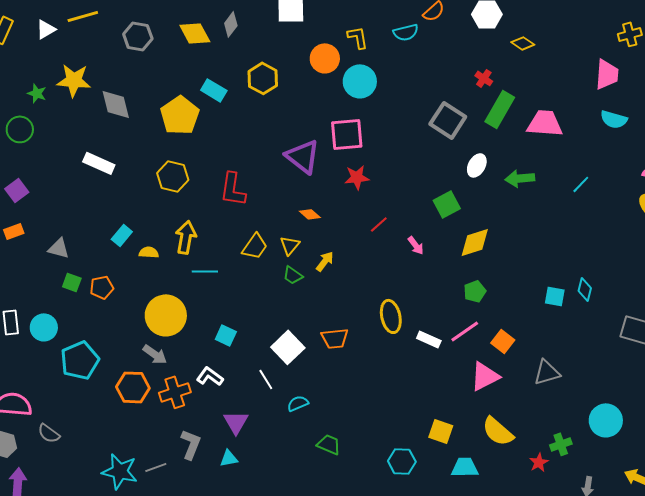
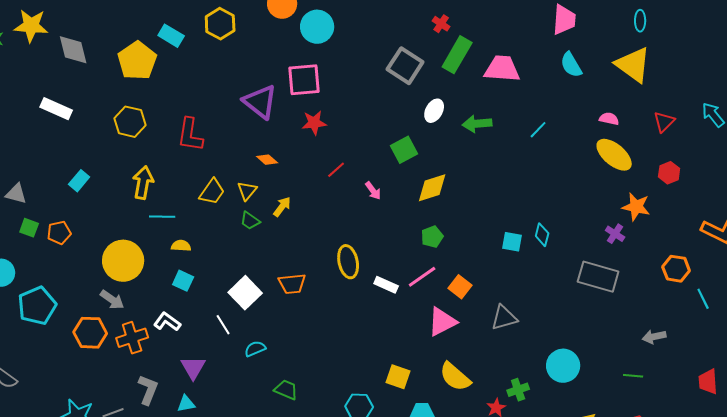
cyan semicircle: (614, 119) -> (571, 65), turned 44
yellow semicircle: (149, 252) -> (181, 246), moved

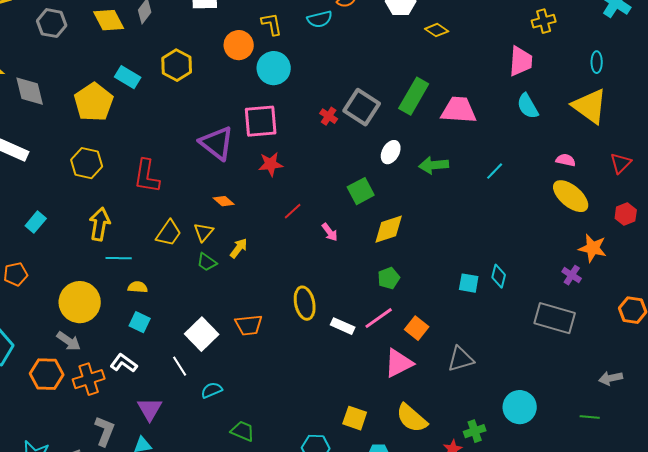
red cross: (441, 24) -> (329, 116), moved

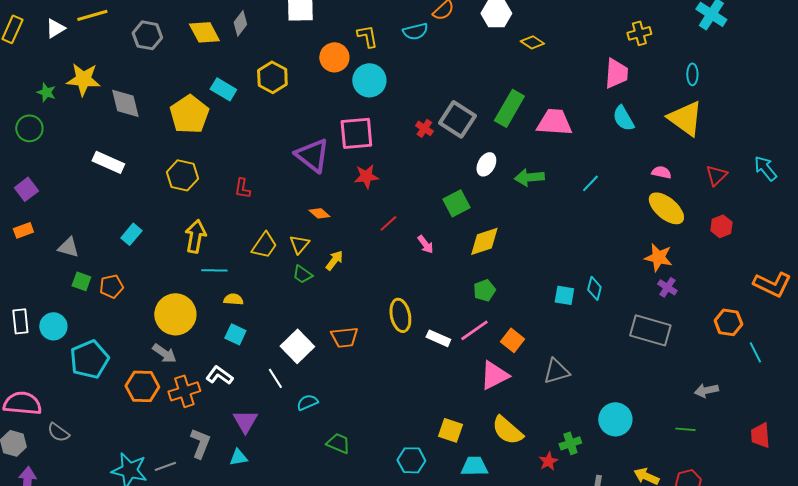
red L-shape: (147, 176) -> (242, 188), size x0.6
orange star: (593, 248) -> (658, 257), moved

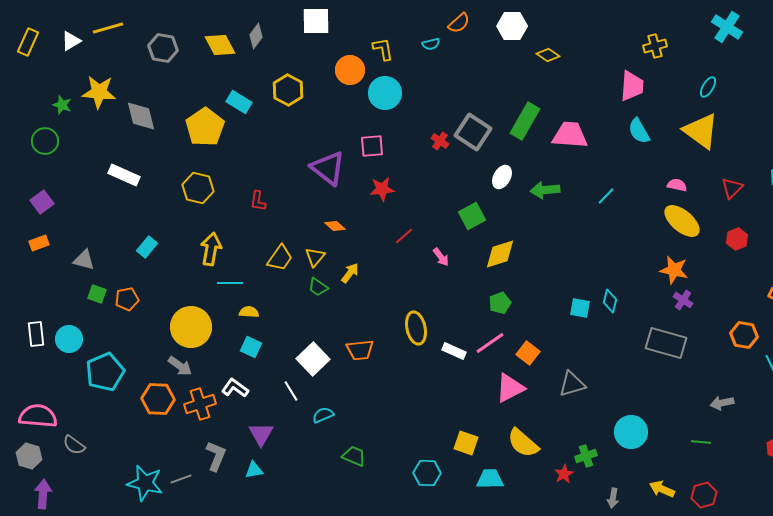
cyan semicircle: (415, 31) -> (431, 44), size x0.7
cyan ellipse: (692, 74) -> (708, 87), turned 30
pink square: (356, 133) -> (372, 146), size x0.7

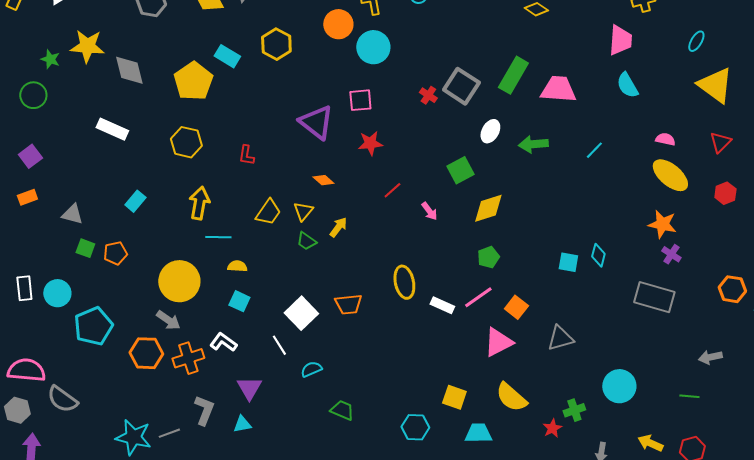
yellow triangle: (701, 131) -> (715, 85), moved
gray semicircle: (74, 445) -> (62, 399), size x1.4

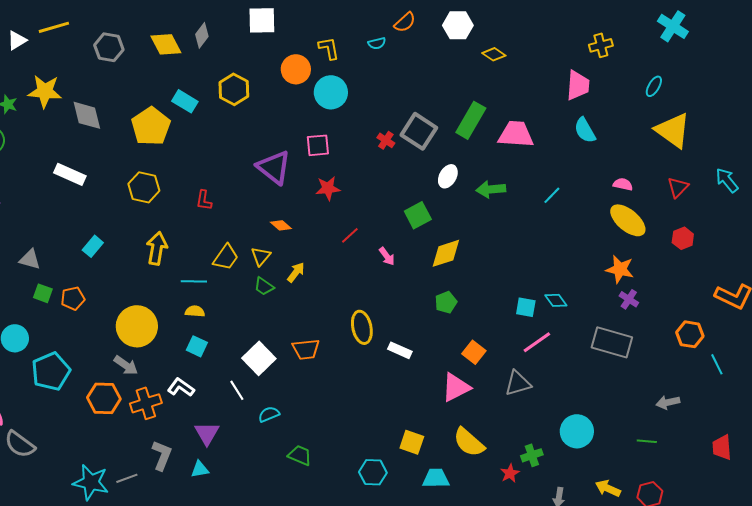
cyan line: (218, 237) -> (194, 281), moved
cyan diamond: (598, 255) -> (556, 300), turned -50
pink line: (478, 297) -> (537, 342), moved

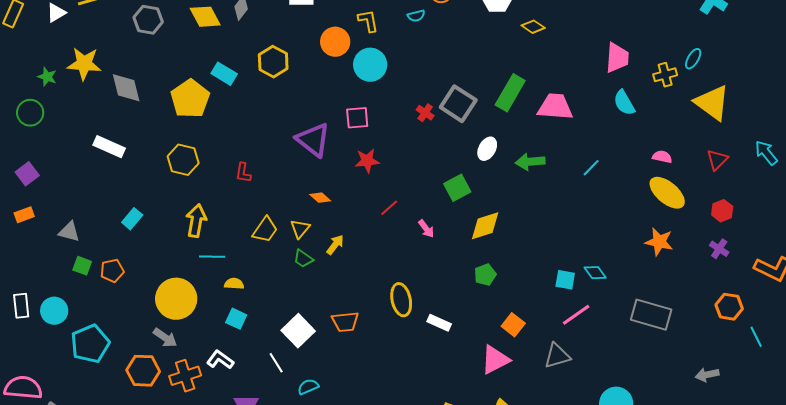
yellow cross: (601, 45) -> (665, 75), moved
cyan line: (194, 281) -> (212, 257), moved
purple cross: (629, 299) -> (719, 249), moved

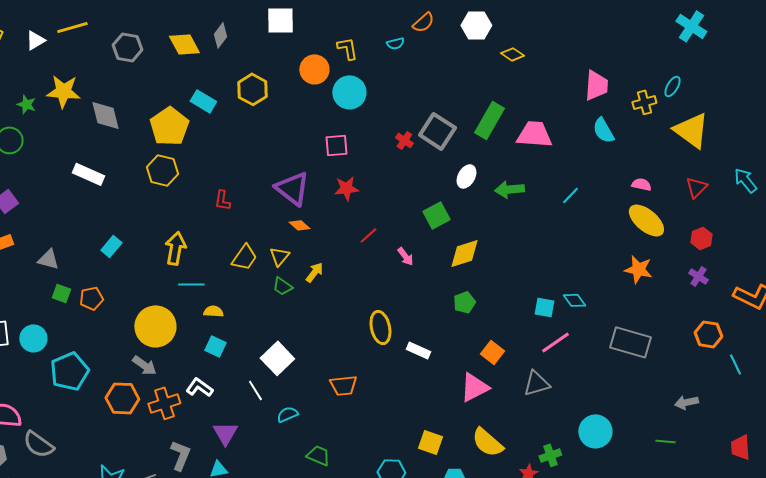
purple triangle: (313, 140) -> (292, 188), moved
yellow hexagon: (183, 160) -> (162, 170), moved
orange trapezoid: (345, 322) -> (343, 385), moved

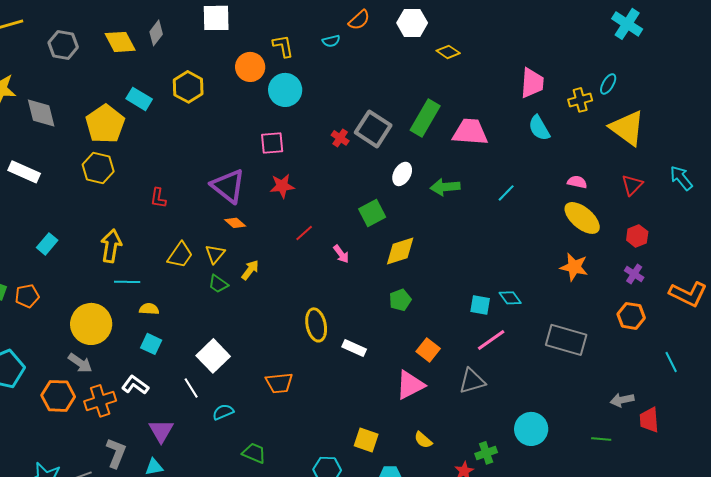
orange hexagon: (708, 334) -> (631, 316), moved
yellow semicircle: (487, 442) -> (423, 440), size x0.6
red trapezoid: (740, 447) -> (649, 420), moved

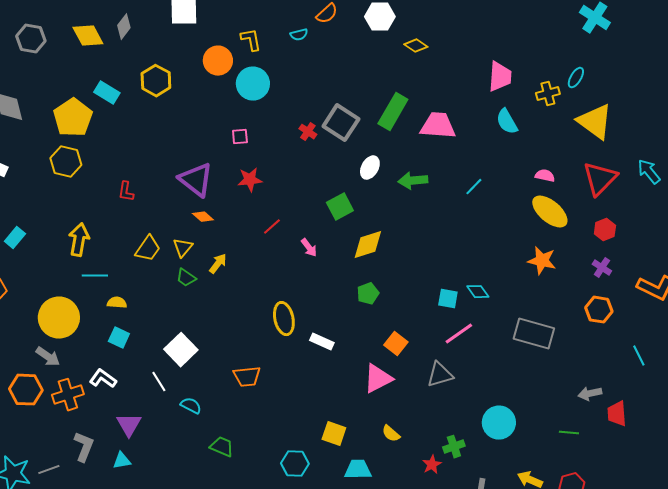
pink square: (272, 143) -> (240, 137), size x0.7
red triangle: (632, 185) -> (600, 179), size x1.6
cyan semicircle: (223, 412) -> (191, 406), turned 50

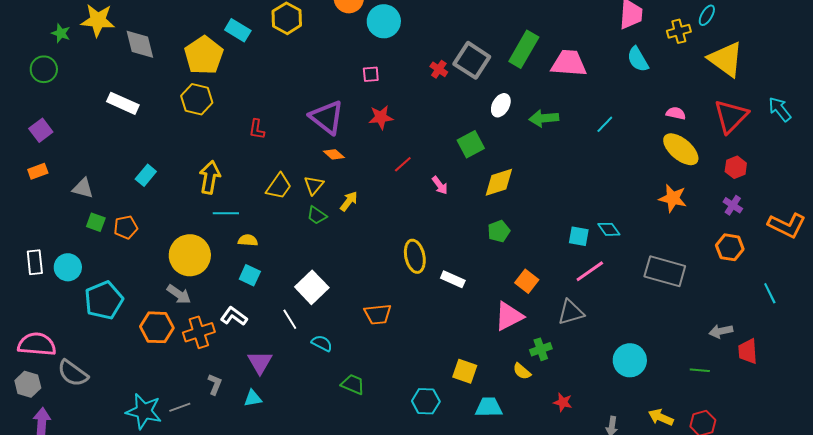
gray L-shape: (84, 447) -> (215, 384), size x0.7
green cross: (454, 447) -> (541, 349), moved
red star: (432, 465) -> (563, 402), turned -30

